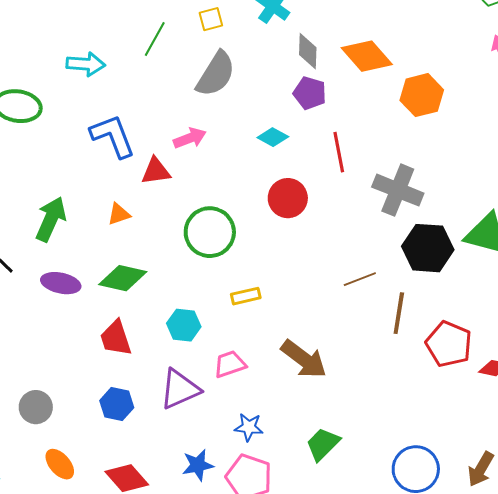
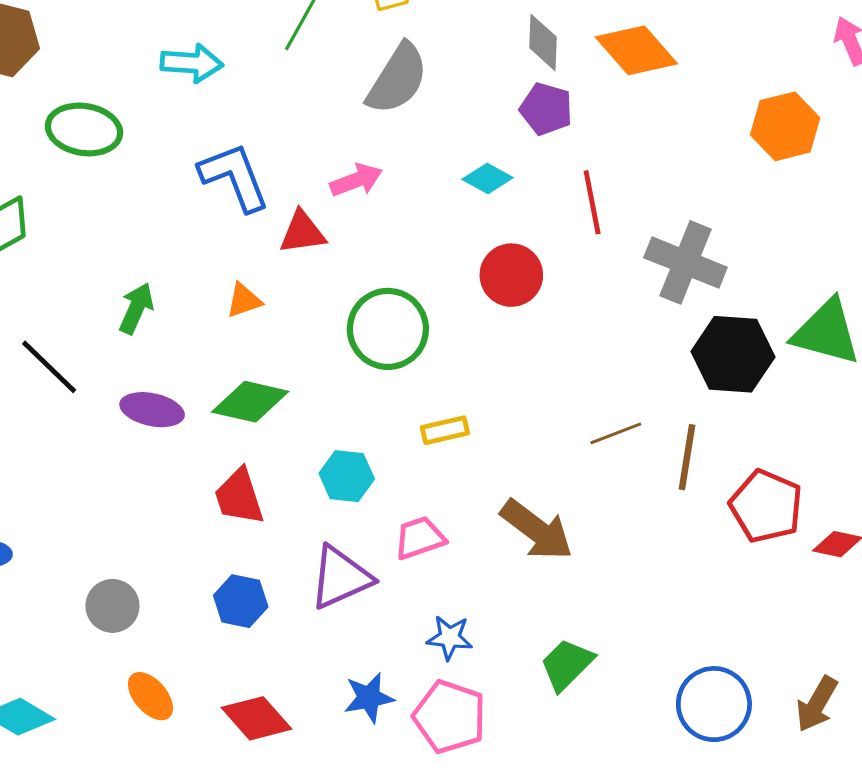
orange hexagon: (422, 95) -> (785, 126), moved
green arrow: (51, 219) -> (136, 308), size x0.7
brown line: (360, 279) -> (616, 433), moved

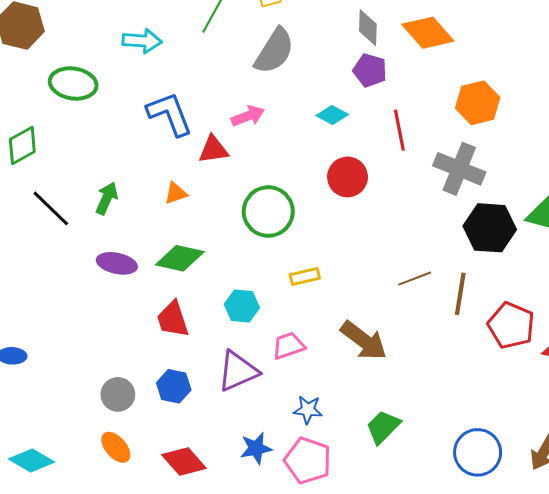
orange hexagon: (785, 126) -> (478, 103), moved
black line: (49, 367) -> (51, 208), moved
gray circle: (112, 606) -> (118, 394), moved

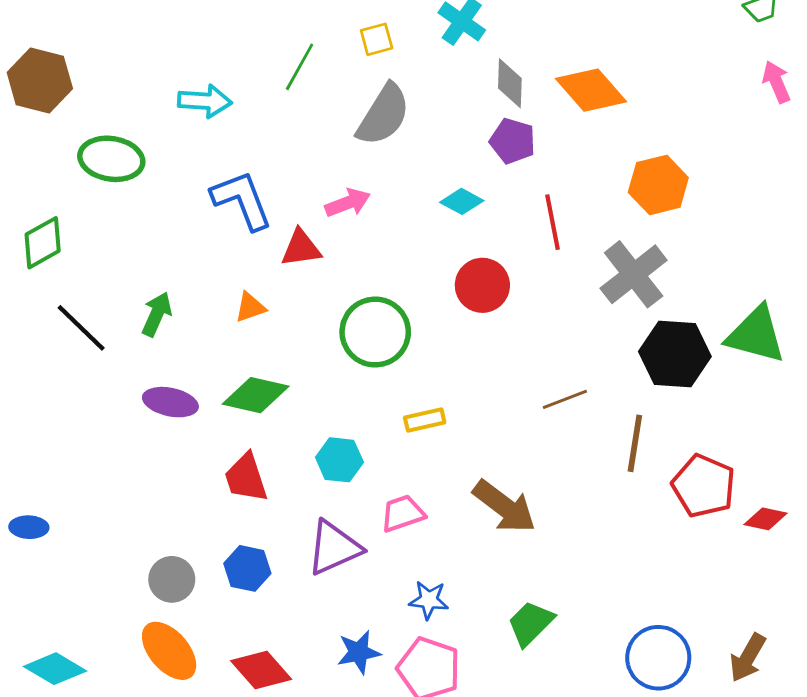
gray cross: (459, 169) -> (634, 274), turned 30
brown line: (415, 279) -> (565, 399), moved
orange ellipse: (116, 447) -> (169, 651), size x1.4

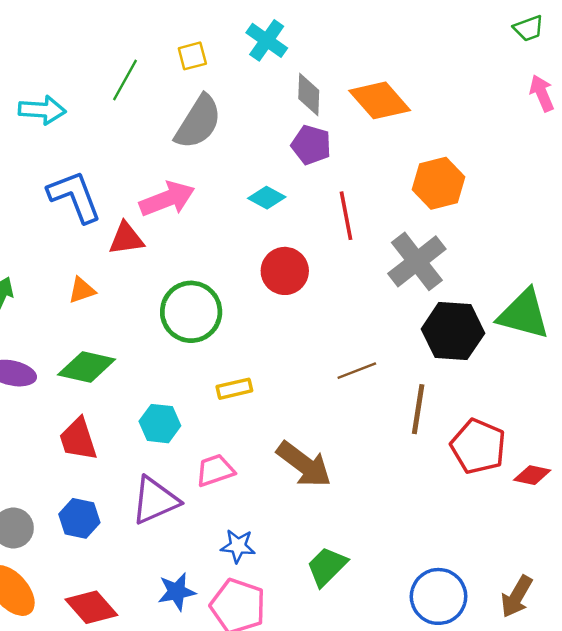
pink arrow: (348, 203) -> (167, 199), size x1.4

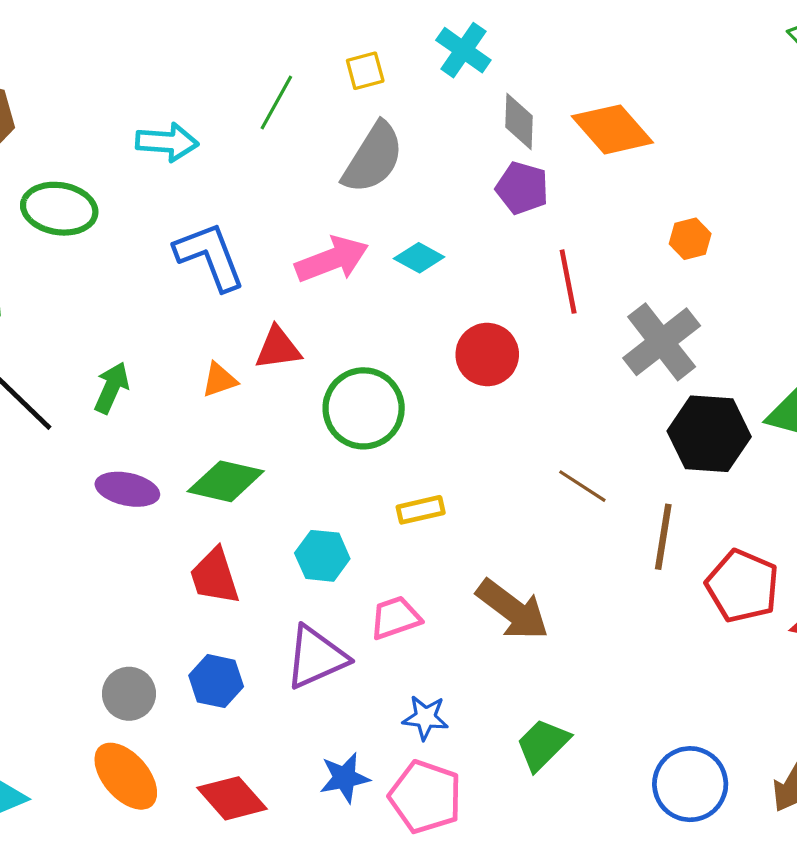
orange hexagon: (439, 183) -> (690, 239), size x0.6
cyan diamond: (267, 198) -> (419, 258), moved
red triangle: (126, 239) -> (278, 348), moved
brown line: (357, 371) -> (582, 486), turned 54

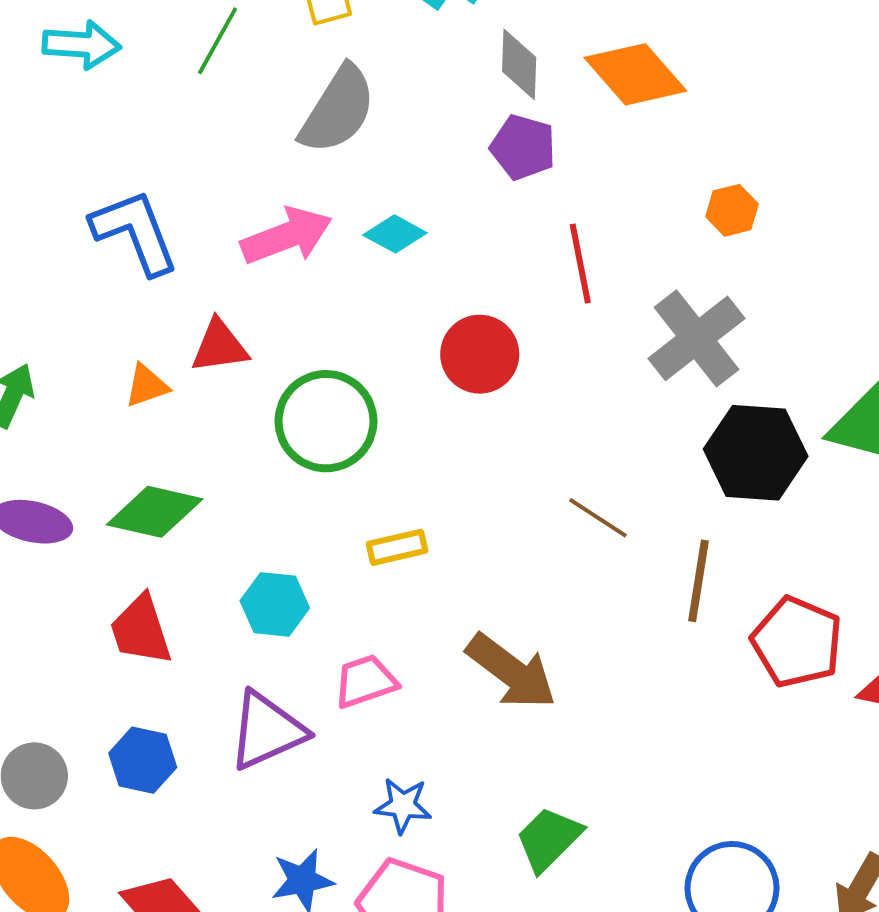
cyan arrow: (167, 142) -> (82, 45), moved

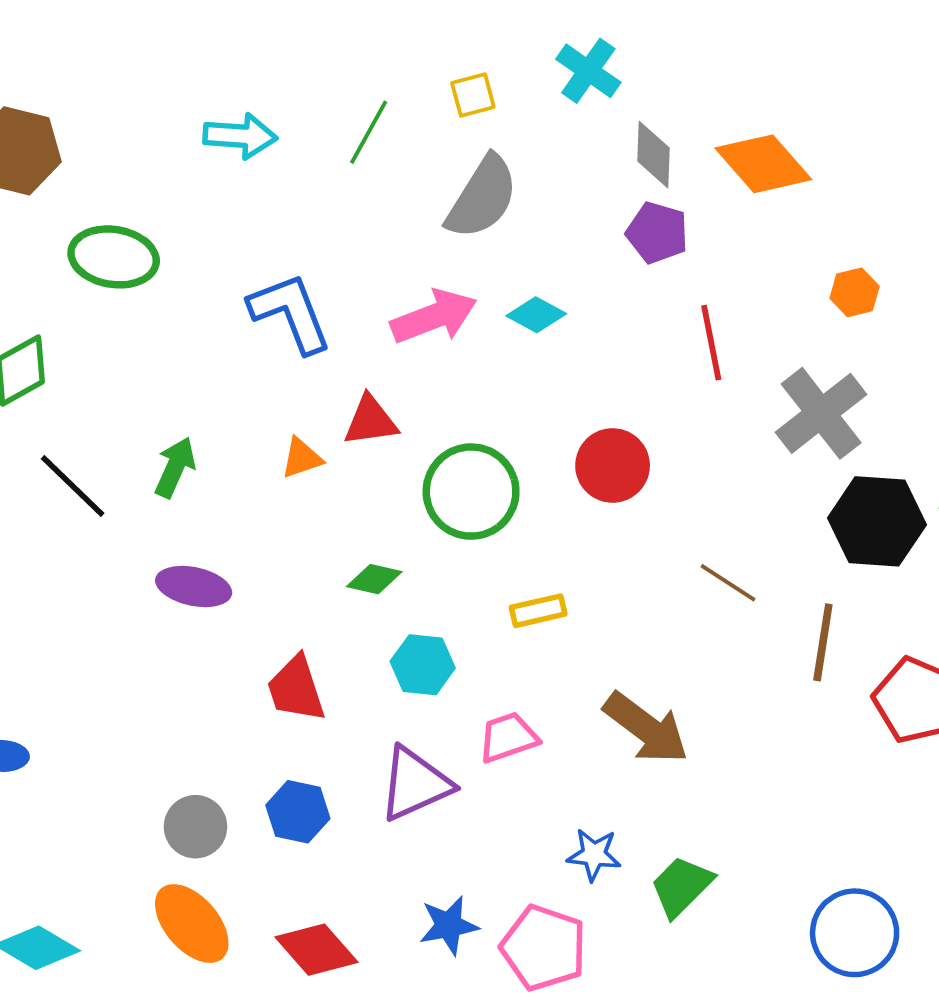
red circle: (480, 354) -> (613, 465), moved
green diamond: (155, 512) -> (374, 579), moved, size x0.6
blue star: (403, 805) -> (594, 855), moved

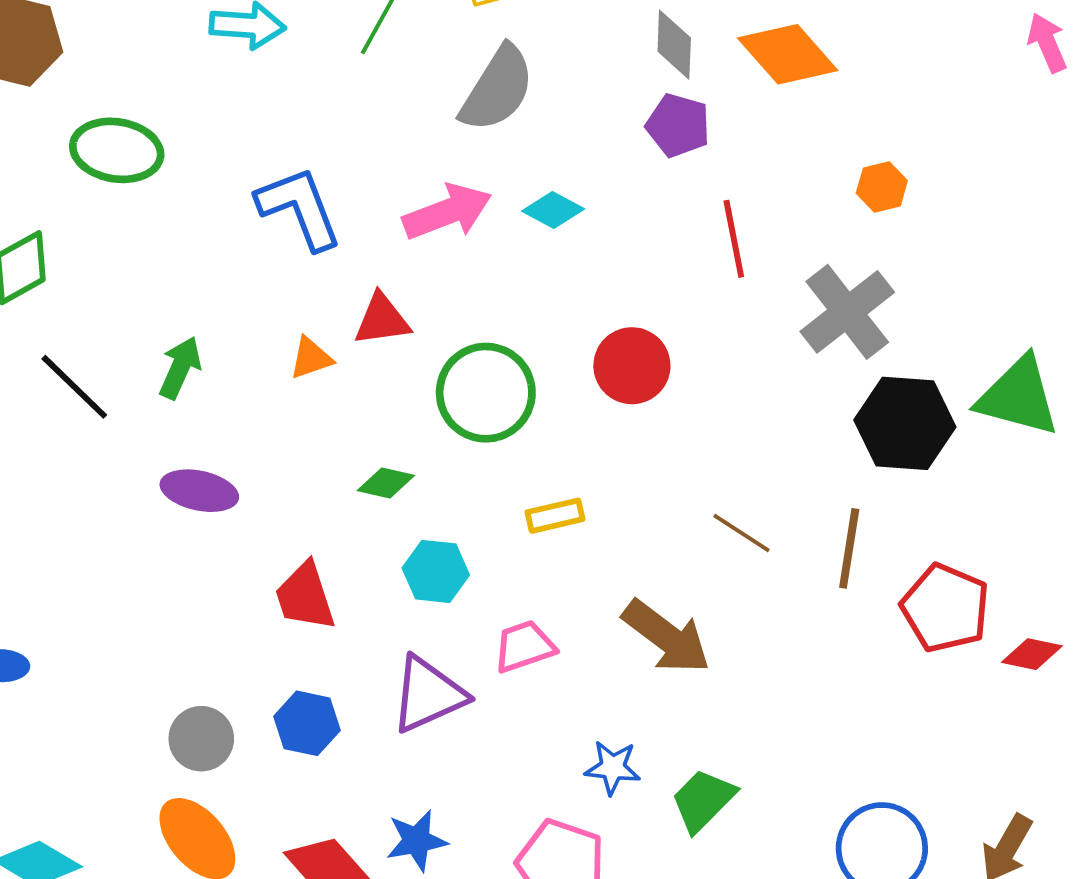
brown line: (728, 583) -> (742, 533), moved
blue star: (449, 925) -> (417, 841), moved

